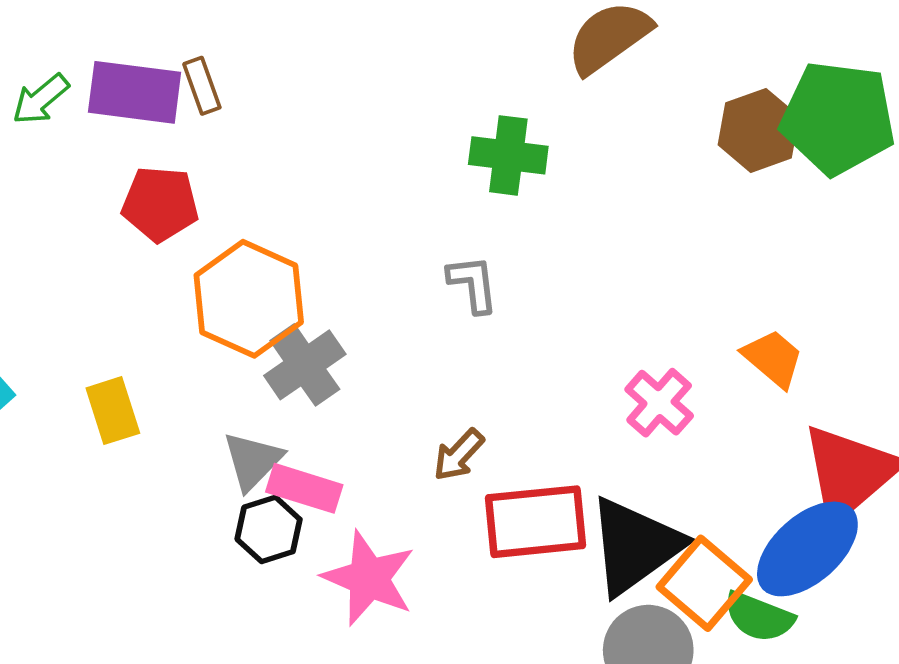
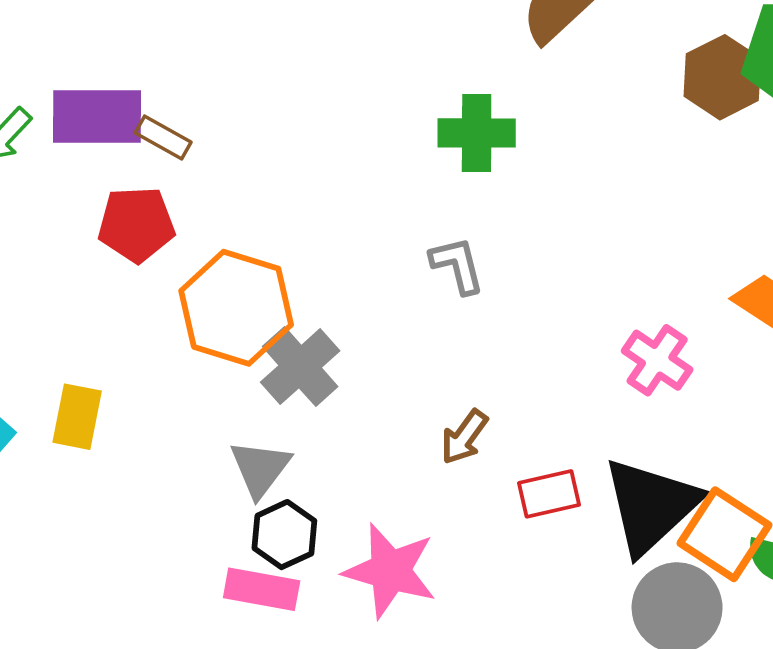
brown rectangle: (202, 86) -> (163, 138), moved, turned -34
yellow rectangle: (113, 411) -> (77, 417), moved, turned 36
pink rectangle: (304, 488) -> (262, 589), moved
red rectangle: (535, 522) -> (549, 494), size x0.6

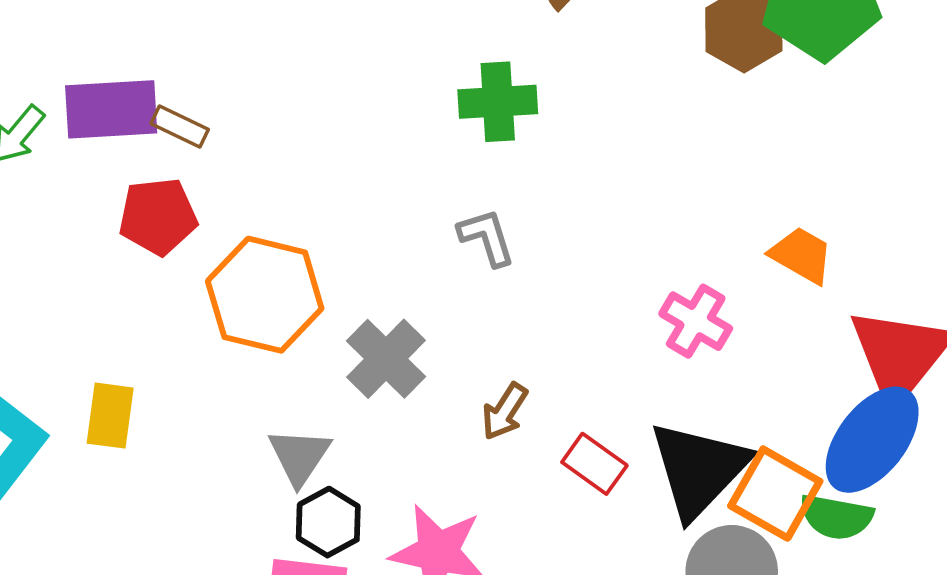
gray cross: (300, 367) -> (386, 359), moved
red rectangle: (549, 494) -> (594, 464), turned 52

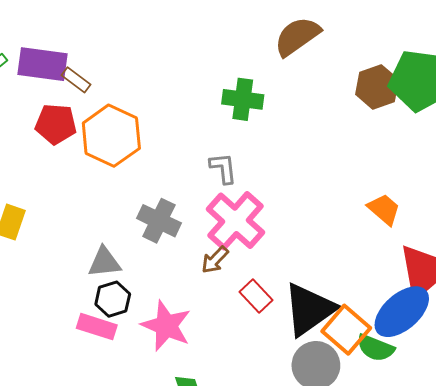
orange hexagon: (265, 295) -> (111, 136), moved
pink cross: (696, 321) -> (236, 221), moved, size x1.6
gray cross: (386, 359) -> (159, 221), turned -30
gray triangle: (299, 456) -> (104, 262), turned 39

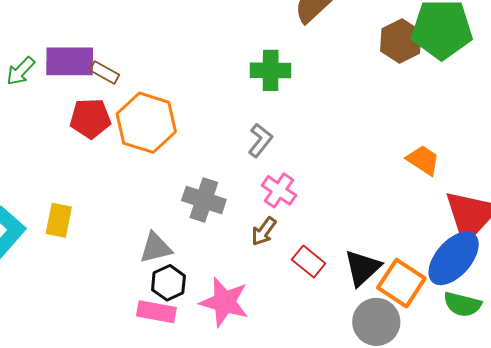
gray L-shape: (223, 168) -> (260, 140), turned 52
pink cross: (236, 221) -> (279, 190), size x0.6
black triangle: (309, 309) -> (363, 268), size x0.7
green semicircle: (375, 348) -> (462, 304), moved

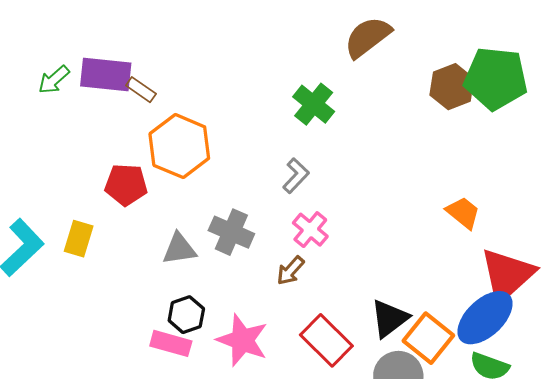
green cross: (271, 70) -> (314, 104), turned 33
red pentagon: (90, 118) -> (126, 185), moved
gray triangle: (156, 248) -> (179, 249), moved
red rectangle: (309, 262) -> (326, 340), moved, size x1.5

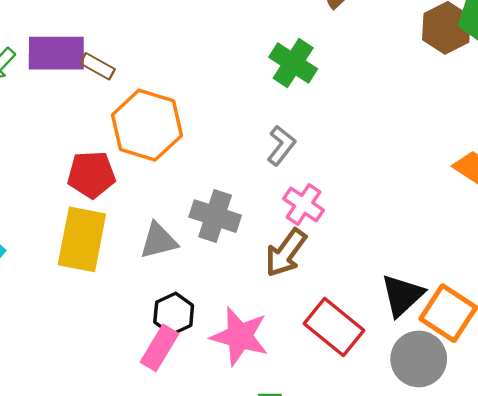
yellow rectangle: (79, 239) -> (82, 239), moved, size x1.6
brown arrow: (290, 271) -> (286, 253), size x1.4
pink rectangle: (171, 343) -> (159, 348), turned -69

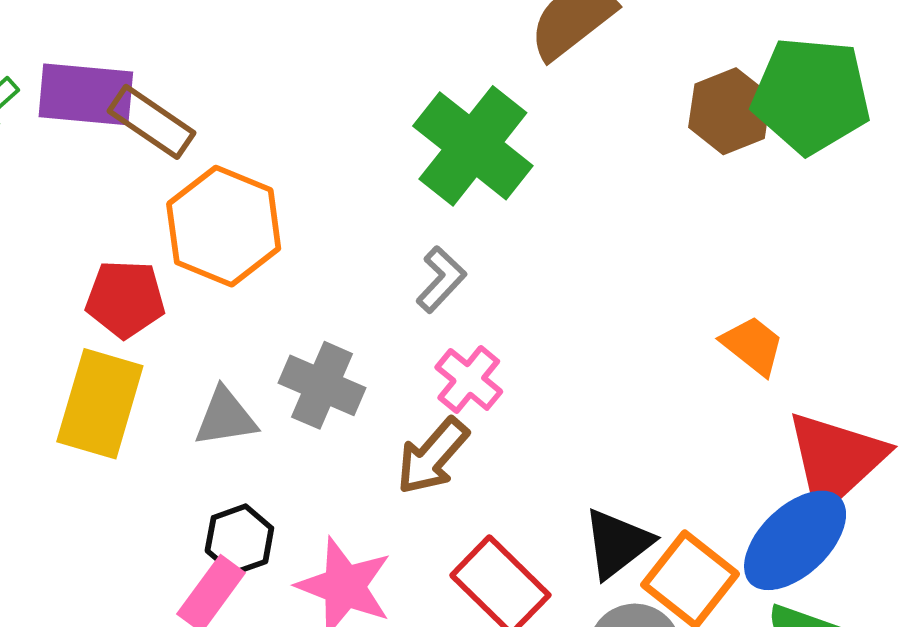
green cross: (293, 63) -> (473, 146), size x1.5
brown rectangle: (98, 66) -> (151, 122), size x1.5

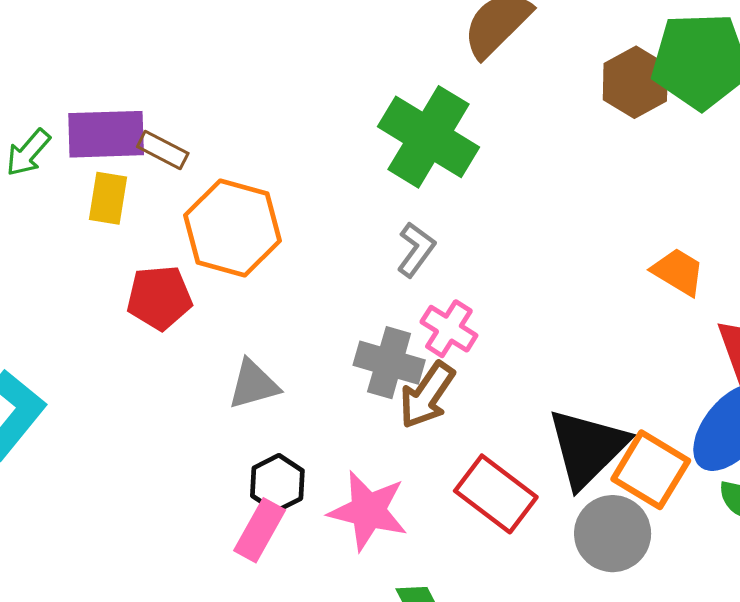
brown rectangle: (151, 122) -> (163, 150), size x0.7
gray cross: (322, 385) -> (389, 363), moved
yellow rectangle: (100, 404) -> (108, 198), moved, size x0.6
black triangle: (617, 543) -> (587, 448), size x1.4

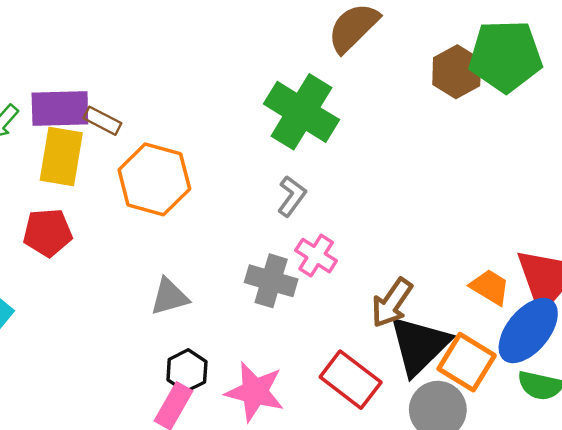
yellow rectangle: (108, 198) -> (61, 157), size x1.5
orange trapezoid: (678, 272) -> (490, 287), moved
red pentagon: (159, 298) -> (48, 233), moved
brown arrow: (427, 395) -> (392, 303), moved

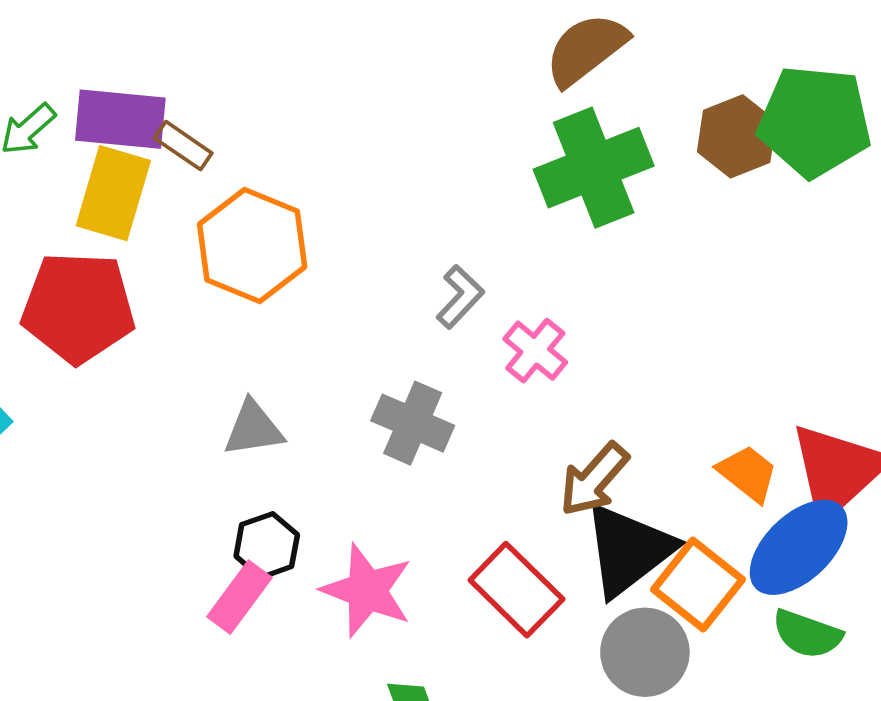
green cross: (301, 112) -> (594, 168), moved, turned 30
red pentagon: (48, 233) -> (78, 307), size x1.5
pink cross: (316, 256) -> (535, 351), moved

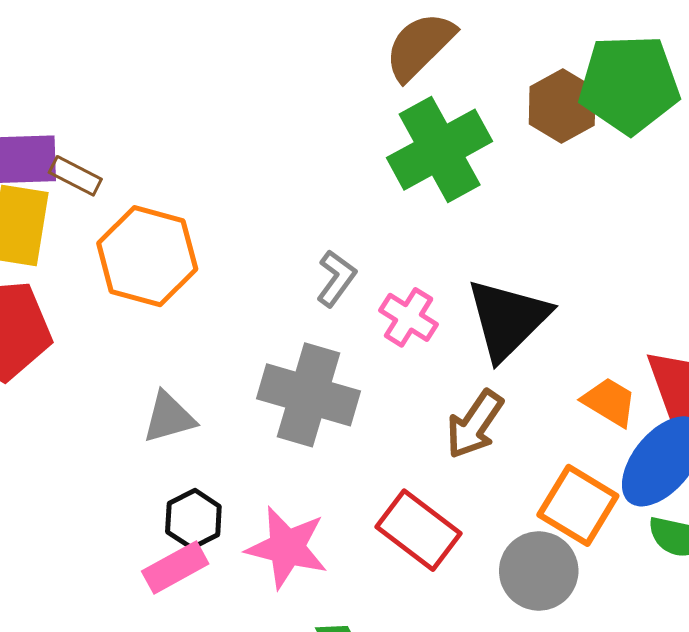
gray cross: (413, 423) -> (309, 395), size x1.4
black triangle: (628, 550) -> (508, 319), moved
pink rectangle: (239, 597) -> (175, 568), turned 32

